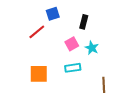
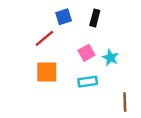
black rectangle: (84, 22) -> (95, 18), moved
orange square: (39, 74) -> (47, 72), moved

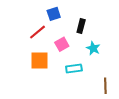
black rectangle: (95, 18) -> (81, 26), moved
pink square: (86, 53) -> (62, 44), moved

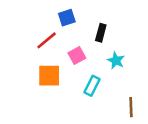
cyan rectangle: (74, 69) -> (92, 86), turned -56

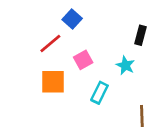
blue square: (67, 18) -> (72, 19), turned -30
black rectangle: (101, 33) -> (140, 35), moved

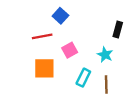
red line: (50, 44) -> (42, 36), turned 30
brown line: (142, 116) -> (106, 84), moved

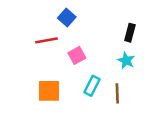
cyan star: (105, 55) -> (126, 61), moved
orange square: (44, 68) -> (49, 91), moved

